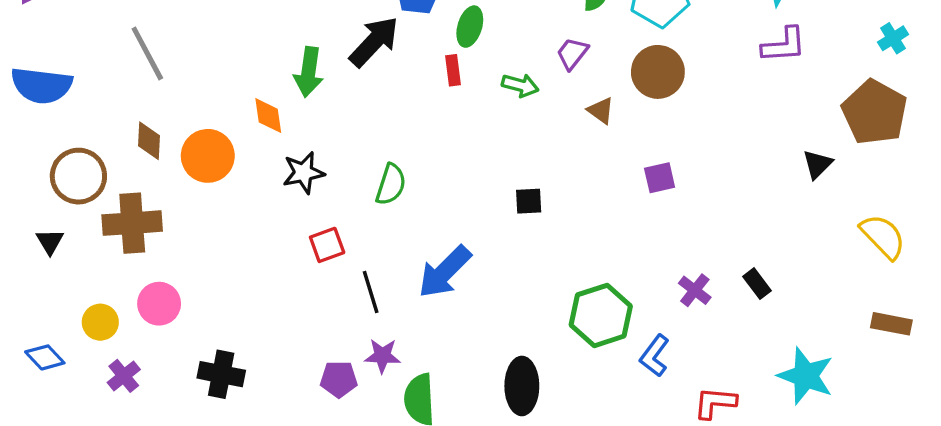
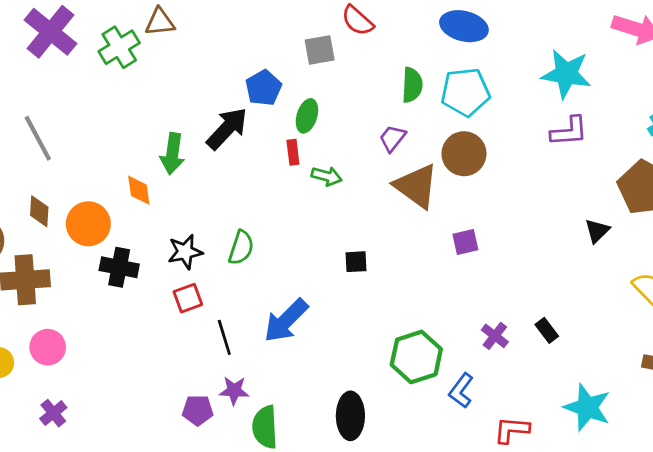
green arrow: (520, 85) -> (327, 176), moved
brown triangle: (601, 111) -> (416, 186), size x2.0
black star: (304, 173) -> (185, 252), moved
black cross: (221, 374) -> (119, 267), moved
purple cross: (124, 376) -> (53, 413), moved

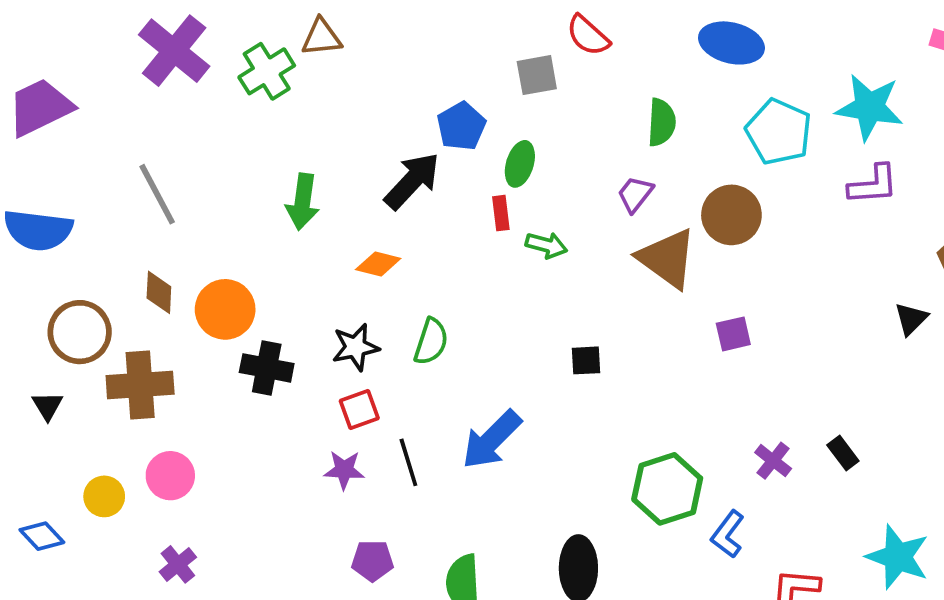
cyan pentagon: (465, 92) -> (779, 132), moved, turned 30
green arrow: (172, 154) -> (303, 202), moved
orange diamond: (139, 190) -> (378, 264), moved, turned -68
purple star: (234, 391) -> (344, 470), moved

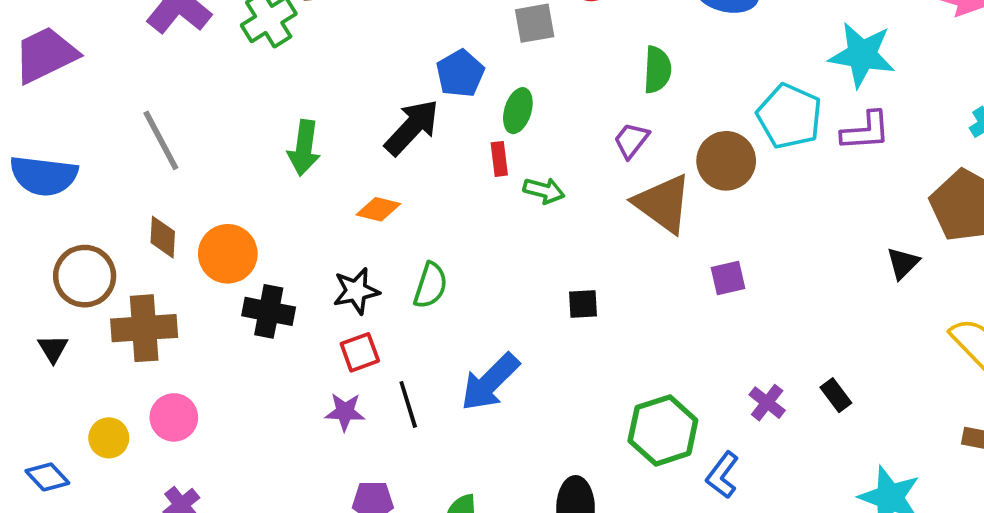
cyan pentagon: (779, 132) -> (789, 116), moved

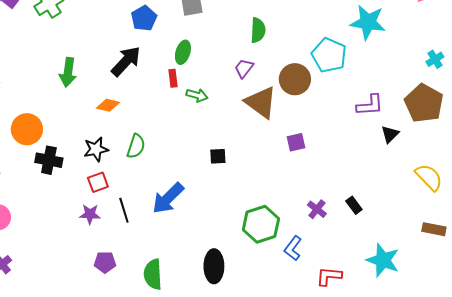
blue pentagon: (460, 73) -> (144, 18), moved
purple L-shape: (866, 131) -> (370, 105), moved

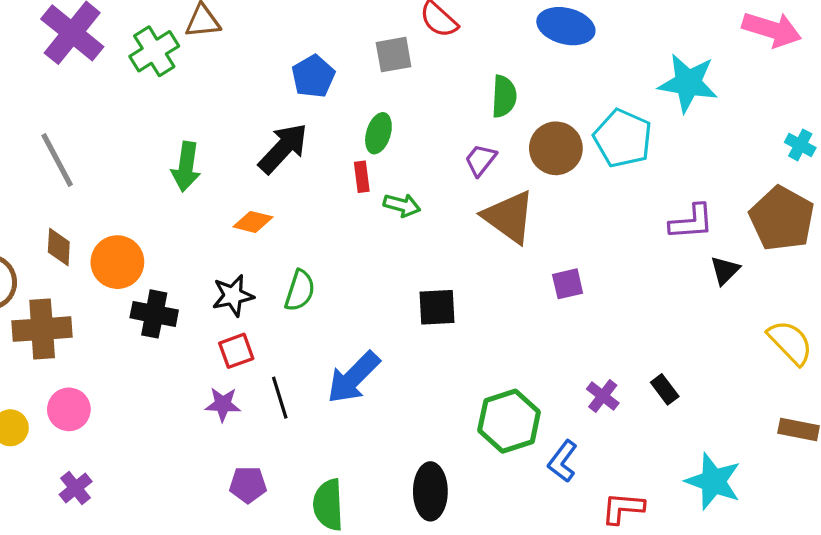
cyan cross: (435, 59) -> (800, 145), turned -30
brown circle: (295, 79) -> (556, 148), moved
black square: (218, 156) -> (437, 307), size x1.4

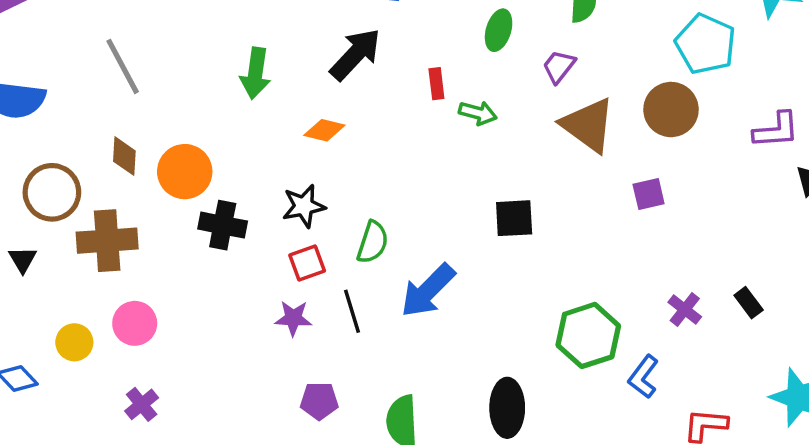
green ellipse: (378, 133) -> (499, 30), moved
brown circle: (556, 148) -> (671, 110), moved
green semicircle: (300, 291) -> (373, 242), moved

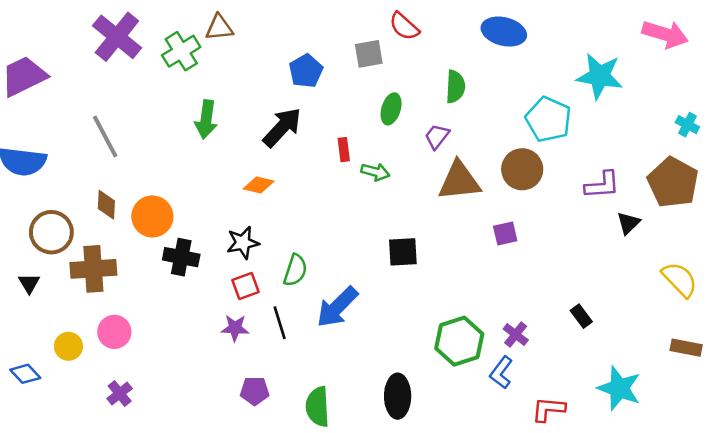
green arrow: (255, 73) -> (206, 119), moved
brown triangle: (588, 125) -> (459, 181), turned -42
purple cross: (685, 310) -> (516, 334), moved

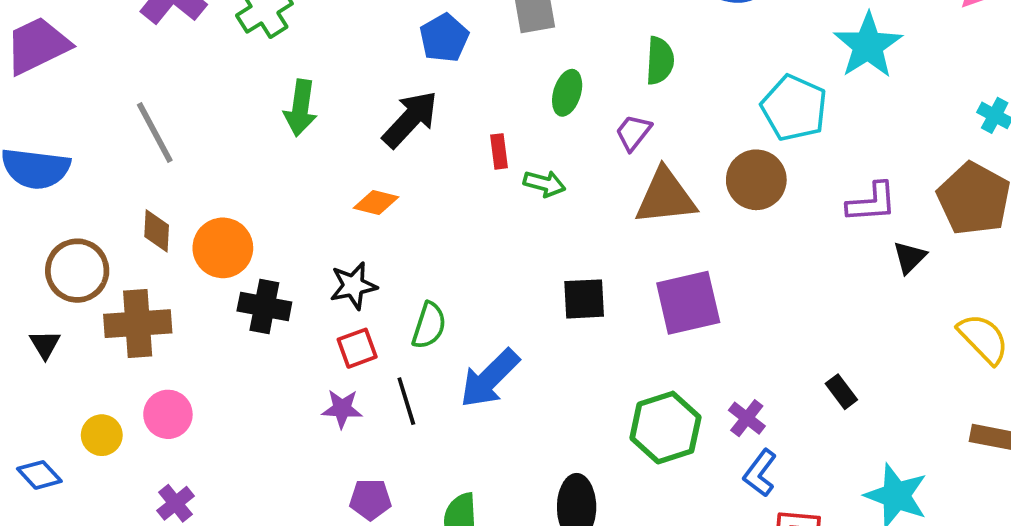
cyan star: (600, 76) -> (868, 45), turned 30
purple square: (505, 234) -> (688, 303), moved, size x1.8
blue L-shape: (501, 373) -> (760, 473), moved

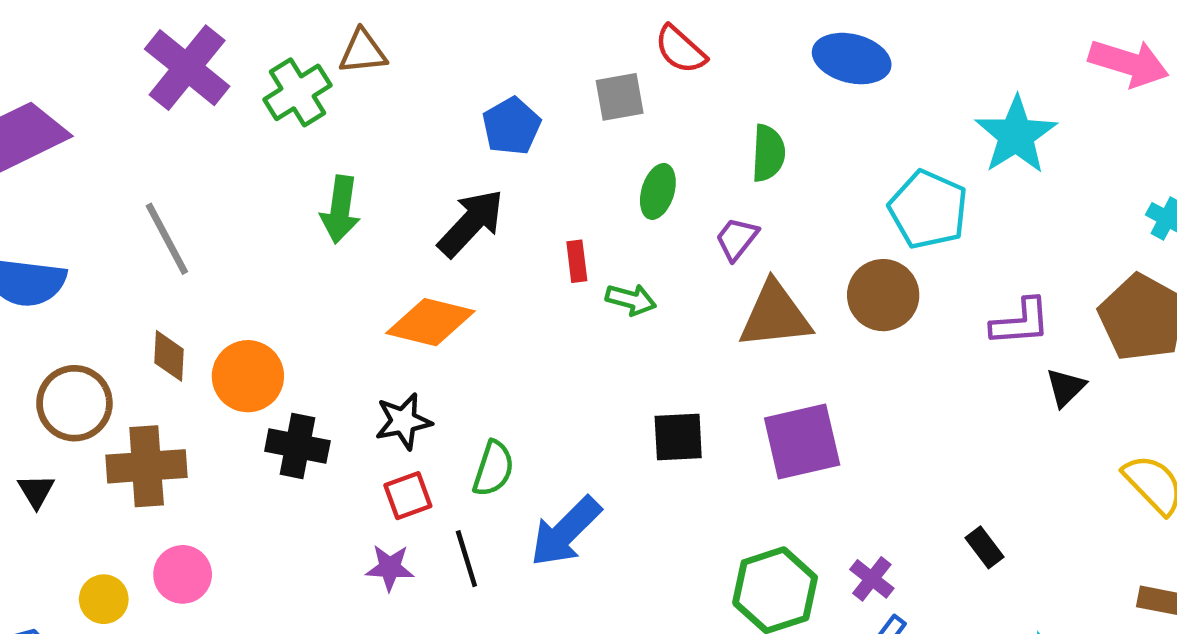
orange diamond: (376, 202) -> (430, 322), size x1.6

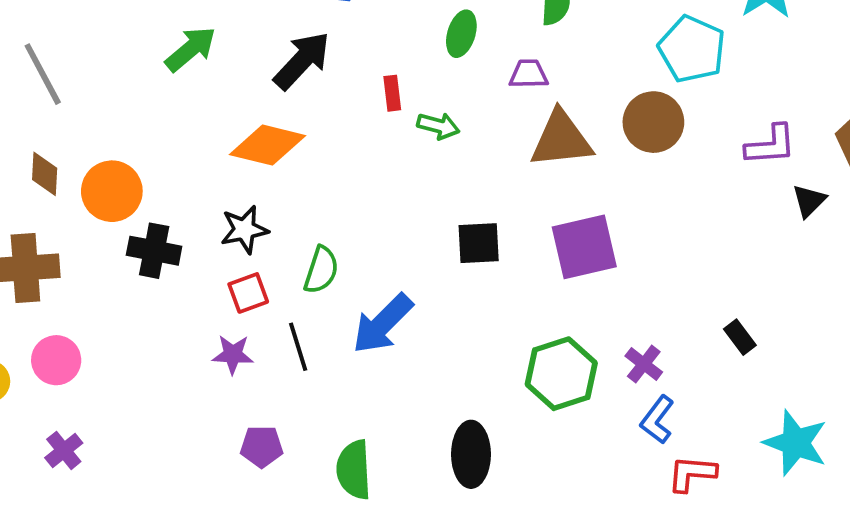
green arrow: (340, 209) -> (191, 49), turned -138
purple trapezoid: (737, 239) -> (529, 74), turned 51

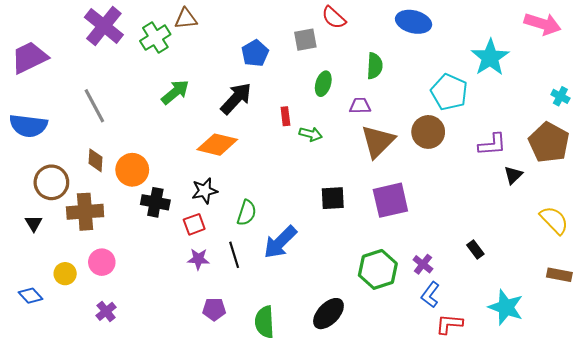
brown triangle: (561, 139) -> (378, 141), turned -39
red square: (248, 293) -> (194, 224), moved
black ellipse: (471, 454) -> (328, 314), turned 44

